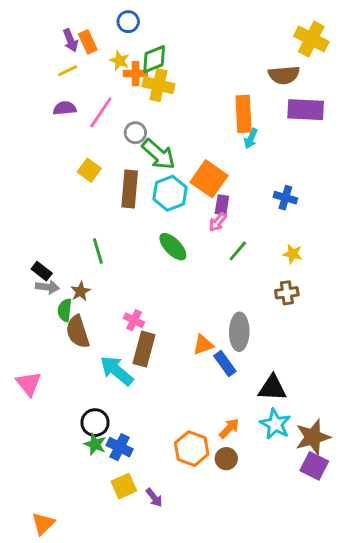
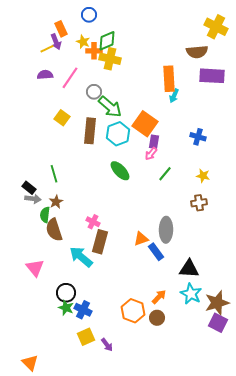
purple arrow: (70, 40) -> (56, 42), moved
green line: (98, 251) -> (54, 174), moved
pink triangle: (29, 384) -> (35, 268), moved
orange triangle: (43, 524) -> (30, 363), turned -30

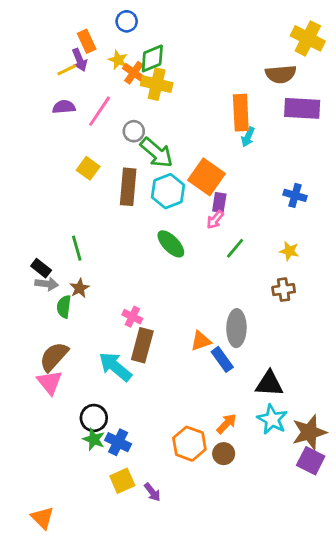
orange cross: (94, 51) -> (134, 73), turned 35
blue cross: (198, 137) -> (295, 195), moved
brown semicircle: (54, 230) -> (54, 357), moved, turned 60

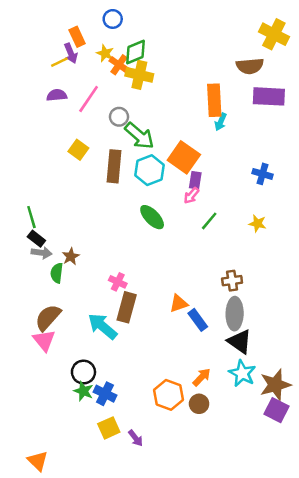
green line: (77, 248) -> (31, 217), moved
brown cross: (284, 290) -> (232, 281), moved
gray ellipse: (236, 328) -> (235, 314), moved
black triangle: (269, 384) -> (240, 342), turned 32

